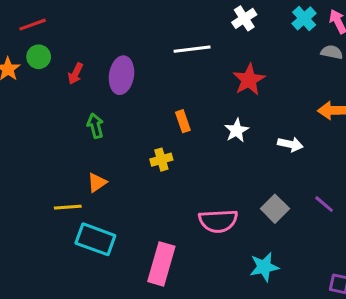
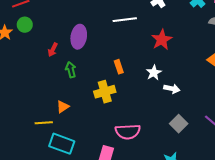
red arrow: (75, 74) -> (53, 50), moved
green arrow: (95, 126) -> (71, 70), moved
white arrow: (290, 144) -> (172, 89), moved
yellow cross: (161, 160) -> (105, 92), size x1.5
pink semicircle: (218, 221) -> (128, 132), moved

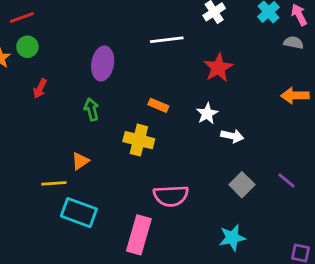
red arrow: (53, 50) -> (40, 89), moved
orange rectangle: (119, 67) -> (158, 105), turned -48
yellow cross: (105, 92) -> (139, 140), turned 30

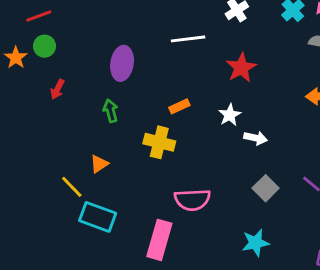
orange rectangle: (158, 105) -> (179, 106), turned -48
yellow line: (54, 183) -> (72, 187), turned 50

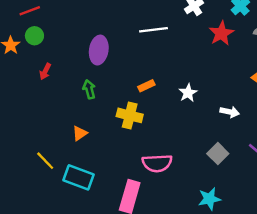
red star: (241, 68) -> (221, 33), moved
white arrow: (256, 138) -> (230, 112), moved
yellow line: (72, 187) -> (45, 161), moved

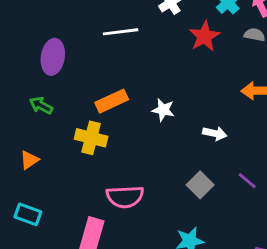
orange rectangle: (146, 86) -> (112, 101), size x1.5
green arrow: (89, 89) -> (41, 105), turned -48
white star: (188, 93) -> (163, 110), turned -30
cyan rectangle: (79, 177) -> (28, 214), size x0.7

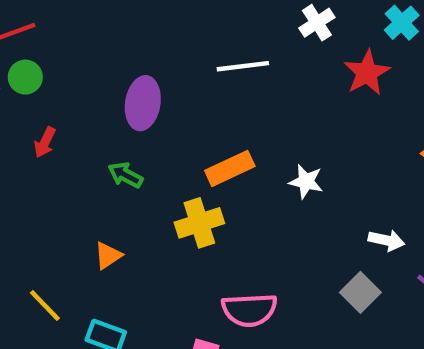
white arrow: (215, 133) -> (386, 240), moved
yellow cross: (91, 138) -> (199, 223), turned -32

